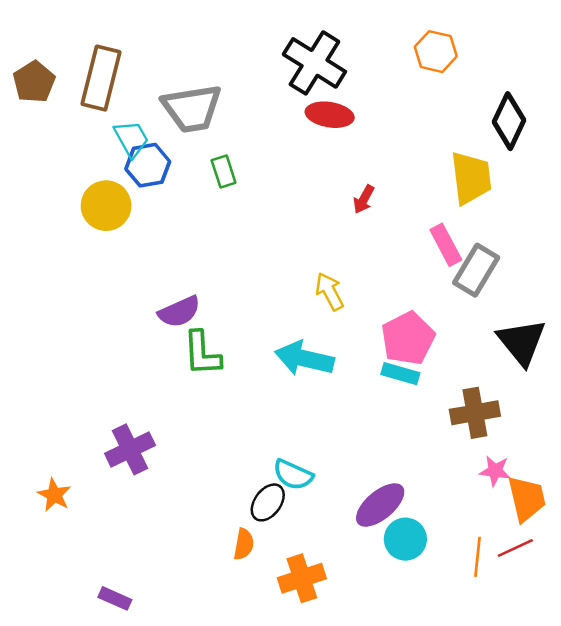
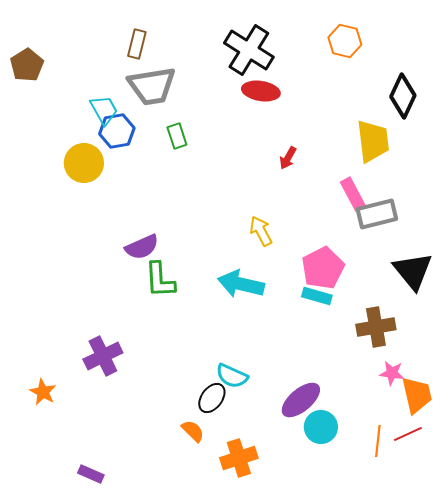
brown rectangle: (101, 78) -> (137, 44), moved, size x0.6
gray rectangle: (476, 270) -> (377, 214), turned 45
orange semicircle: (244, 544) -> (193, 431), turned -55

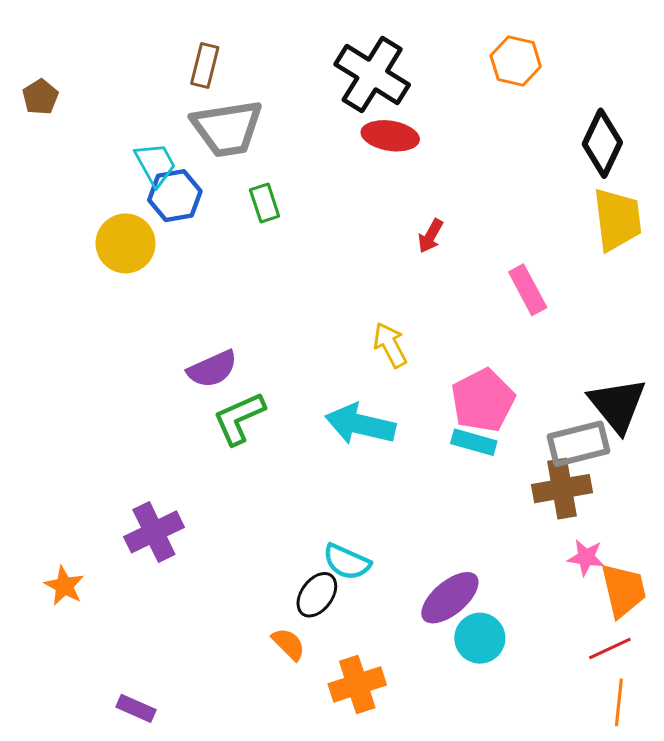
brown pentagon: (27, 65) -> (40, 97), size x0.7
yellow trapezoid: (373, 141) -> (617, 220), moved
gray rectangle: (377, 214) -> (579, 444), moved
green L-shape: (160, 280) -> (239, 418), turned 69
orange line: (378, 441) -> (619, 702), moved

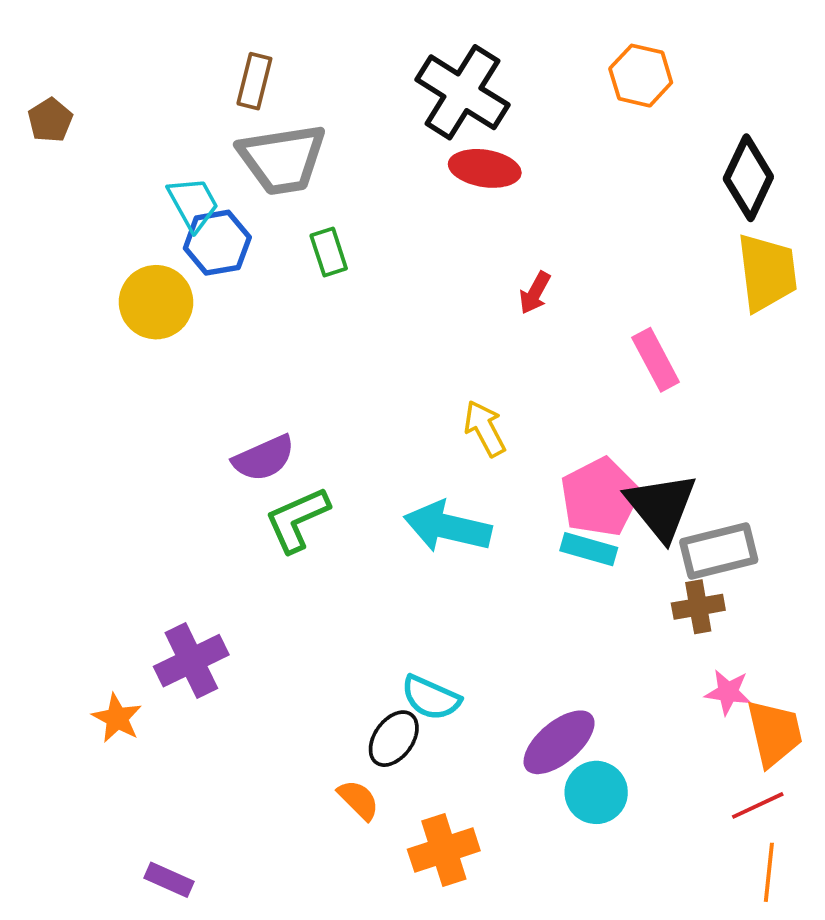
black triangle: (617, 405) -> (661, 506), moved
brown cross: (562, 489) -> (698, 607), size x0.7
orange star: (64, 586) -> (117, 718), moved

